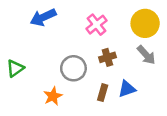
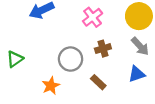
blue triangle: (127, 89) -> (137, 74), moved
brown rectangle: (103, 93) -> (98, 82), turned -63

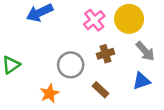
yellow circle: (139, 16) -> (129, 19), moved

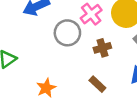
gray circle: (71, 65) -> (67, 33), moved

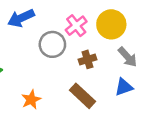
brown rectangle: (97, 84) -> (82, 96), size x1.5

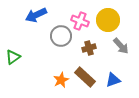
pink cross: (76, 26) -> (80, 21), turned -30
blue triangle: (124, 87) -> (113, 80), moved
orange star: (31, 100) -> (61, 80), moved

